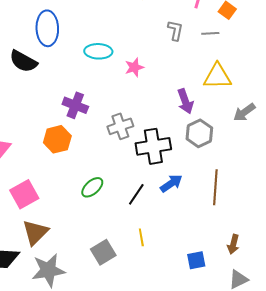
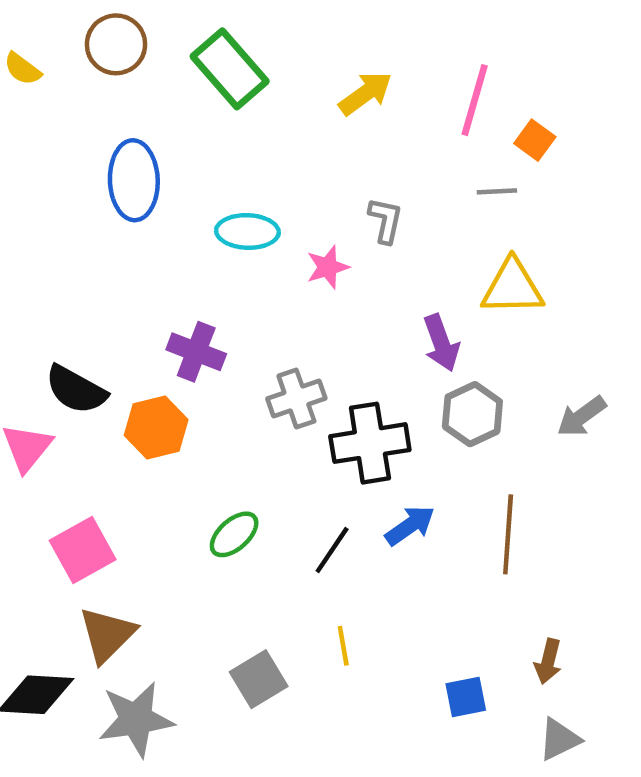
gray L-shape: (175, 30) -> (386, 220), moved
black semicircle: (23, 61) -> (76, 390), moved
gray arrow: (244, 112) -> (582, 416), moved

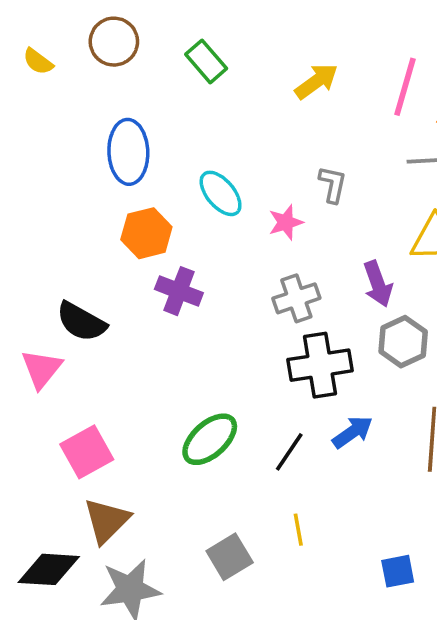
green rectangle: (230, 69) -> (206, 61), size x0.7
cyan ellipse: (247, 231) -> (221, 193), turned 48
gray cross: (296, 399) -> (296, 298), moved
orange hexagon: (156, 427) -> (146, 233), moved
green ellipse: (234, 534) -> (210, 439), size x1.4

